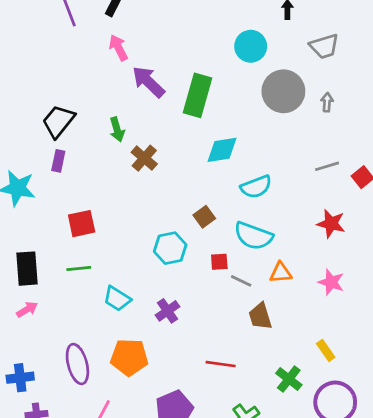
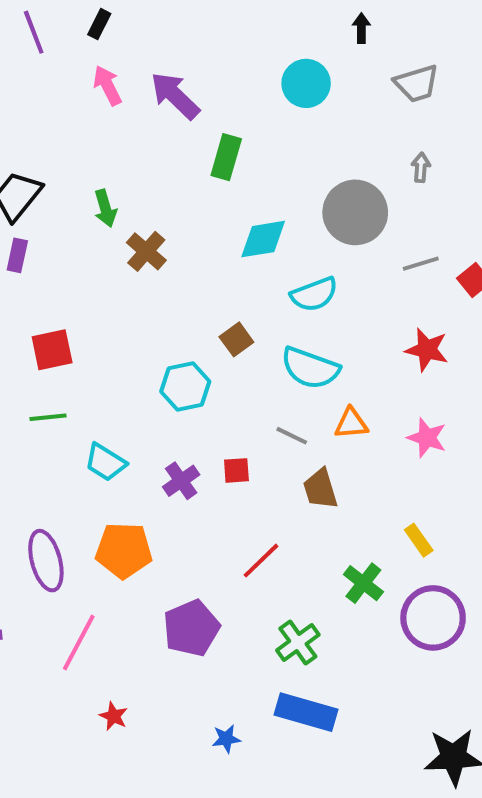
purple arrow: (148, 82) -> (175, 96), moved
gray circle: (283, 91) -> (355, 212), moved
green rectangle: (197, 95) -> (226, 157), size x0.7
red square: (219, 262) -> (236, 470), moved
red line: (221, 364) -> (261, 561), turned -52

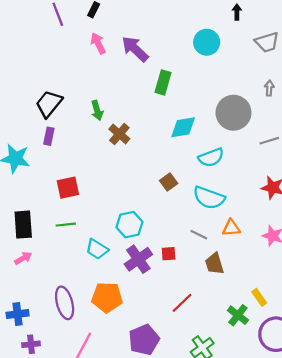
cyan hexagon: (185, 387) -> (129, 225), moved
purple cross: (181, 481) -> (138, 259), size x1.4
yellow rectangle: (419, 540) -> (259, 297), moved

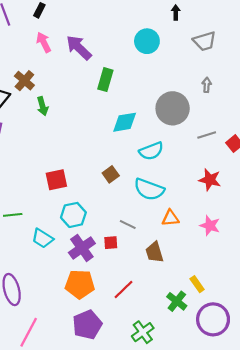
brown cross: (119, 134) -> (24, 81), moved
red square: (68, 188) -> (56, 180), moved
gray line: (199, 235) -> (128, 225), moved
orange pentagon: (107, 297) -> (80, 284), moved

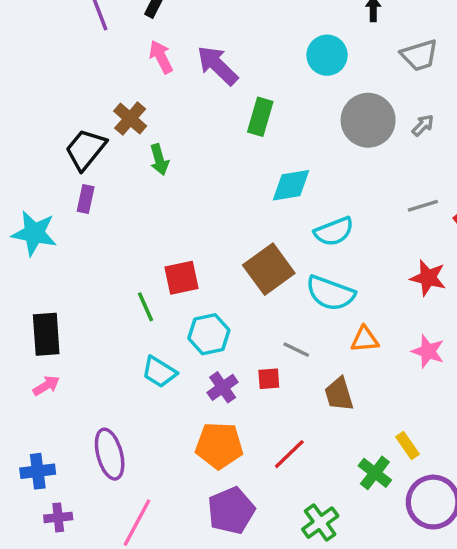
gray arrow: (207, 85) -> (423, 125), turned 40
gray circle: (173, 108) -> (368, 120), moved
brown square: (111, 174) -> (269, 269), size x1.8
green line: (13, 215) -> (146, 307), moved, turned 72
purple cross: (82, 248) -> (223, 387), size x0.7

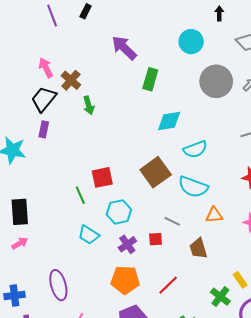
pink arrow: (161, 57) -> (46, 68), moved

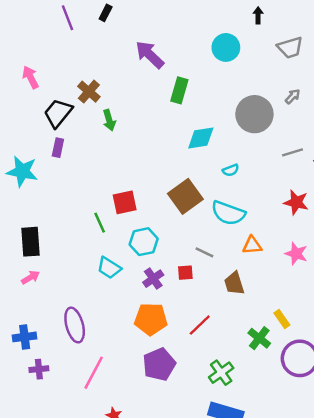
pink arrow: (46, 68) -> (31, 77), moved
gray circle: (216, 81) -> (254, 114), moved
cyan semicircle: (195, 149) -> (231, 170), size x0.6

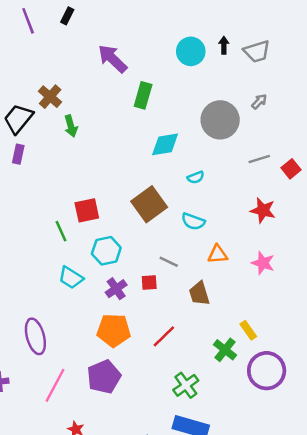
black arrow: (258, 15) -> (224, 45), moved
cyan semicircle: (228, 213) -> (193, 221), size x0.7
purple pentagon: (159, 364) -> (104, 377), moved

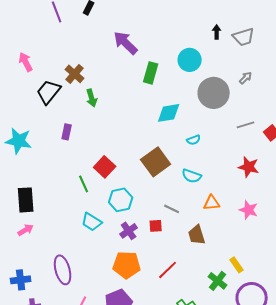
cyan circle: (191, 51) -> (190, 60), moved
purple rectangle: (18, 154) -> (67, 132), moved
red square: (87, 210) -> (105, 167), turned -35

